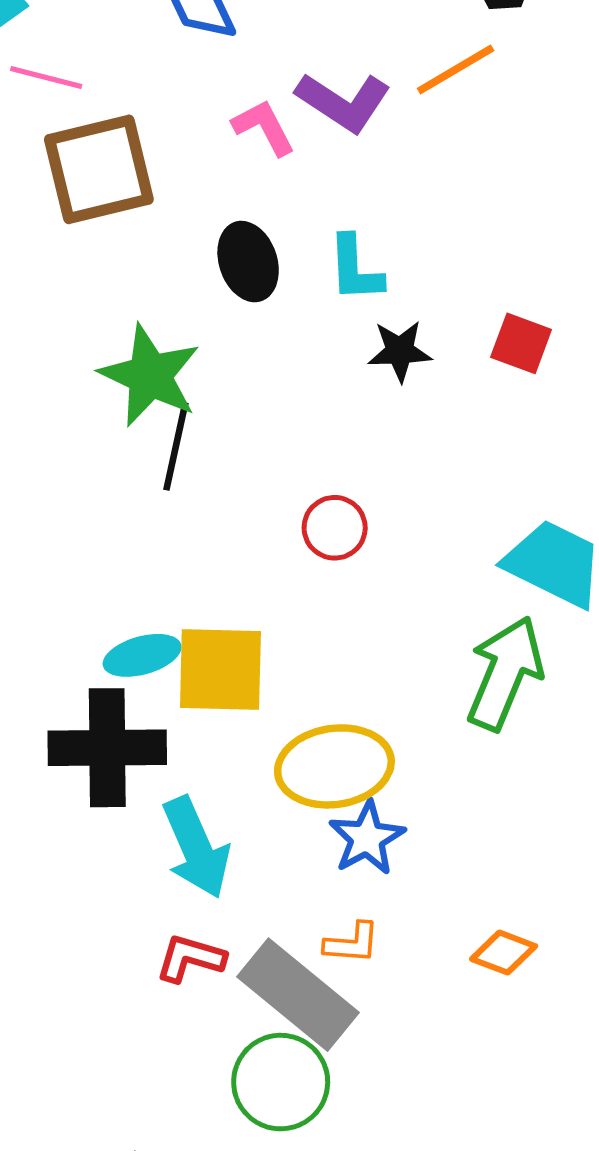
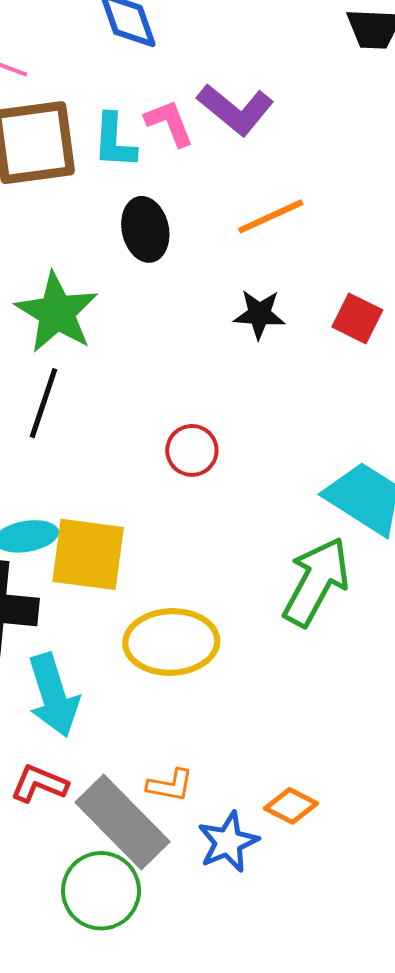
orange line: (456, 70) -> (271, 216), moved
cyan L-shape: (355, 269) -> (114, 141), moved
black line: (176, 446) -> (44, 403), moved
blue star: (367, 838) -> (228, 842), moved

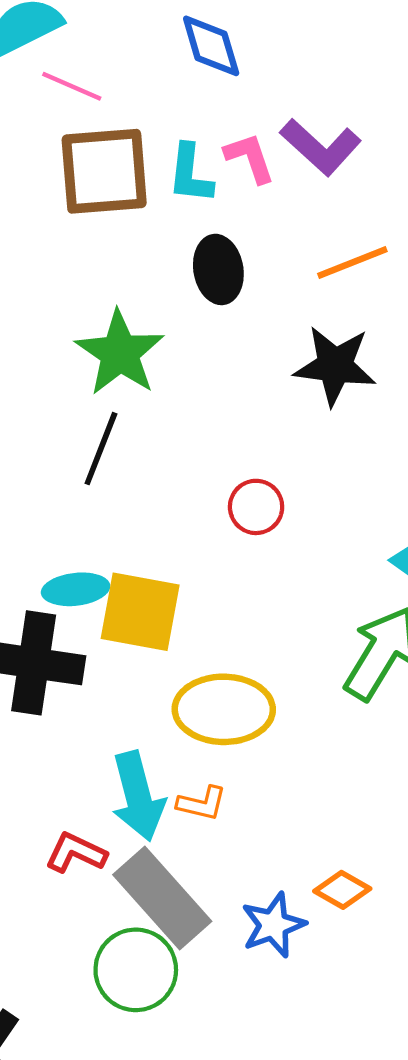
black star: (259, 314) -> (335, 366), size x1.5
cyan arrow: (53, 695) -> (138, 796), moved
orange L-shape: (170, 785) -> (202, 803), moved

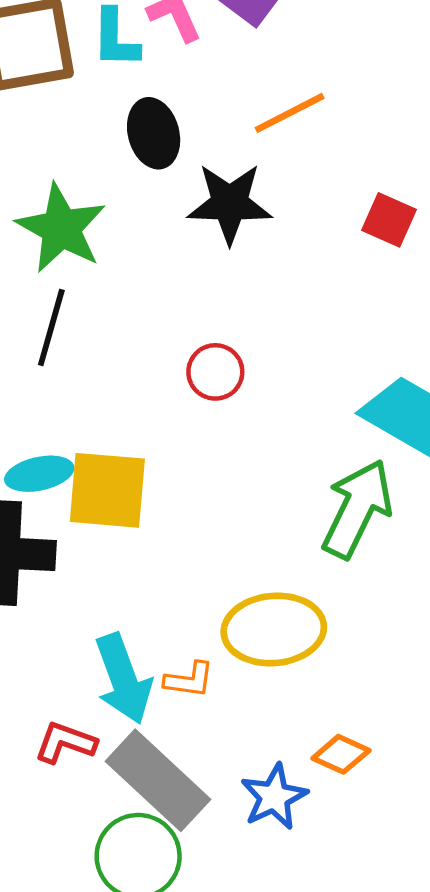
black star: (335, 366) -> (230, 203), moved
yellow ellipse: (224, 709) -> (274, 629), moved

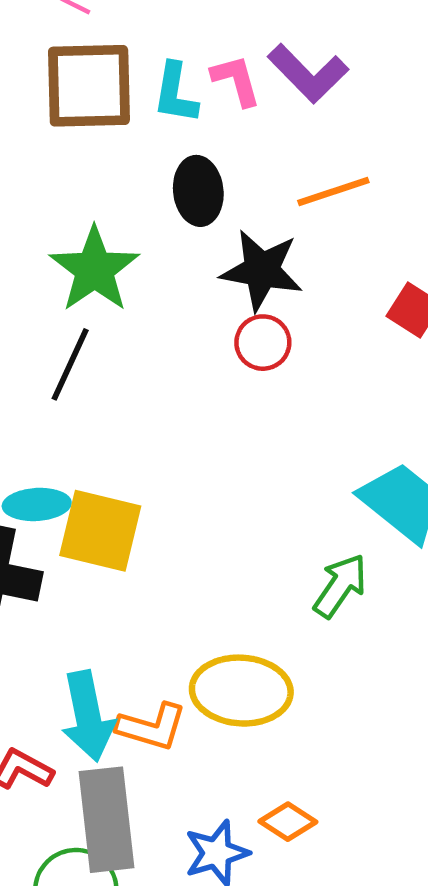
red circle: (215, 372) -> (263, 343), moved
green arrow: (357, 509) -> (340, 586), size x0.7
orange L-shape: (189, 680) -> (152, 727), size x1.4
gray rectangle: (158, 780) -> (106, 820), turned 32

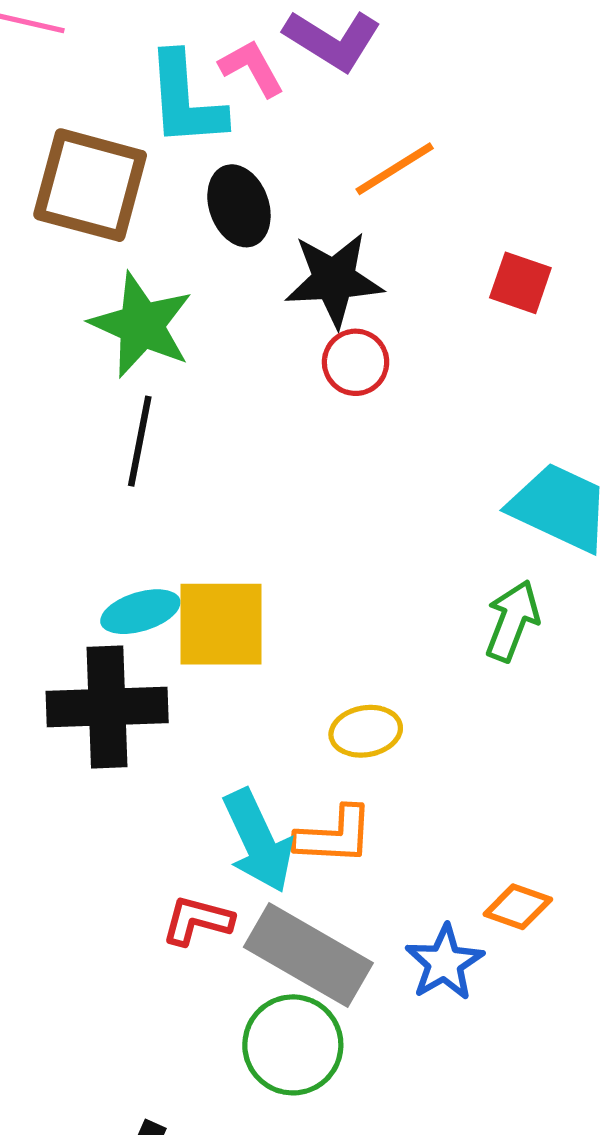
brown square: (89, 86) -> (90, 185), moved, turned 30
cyan L-shape: (175, 93) -> (185, 100), size x1.4
yellow ellipse: (241, 691) -> (366, 731), moved, size x0.6
gray rectangle: (106, 820) -> (308, 955), turned -40

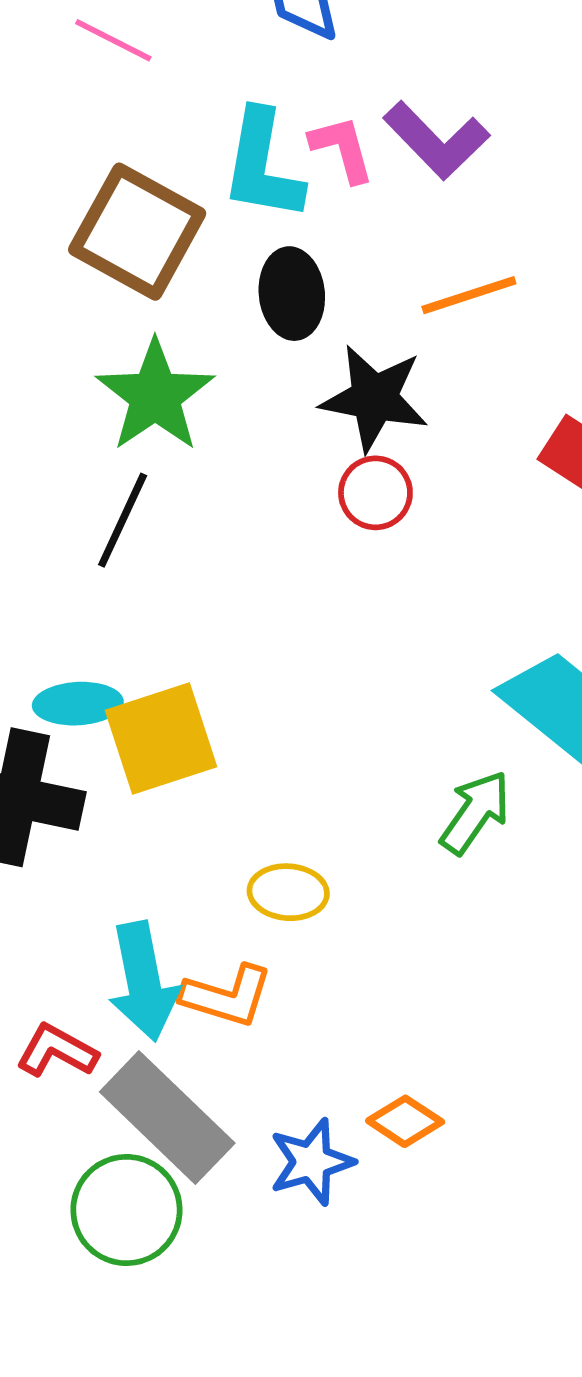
yellow square: (221, 624) -> (161, 738), turned -32

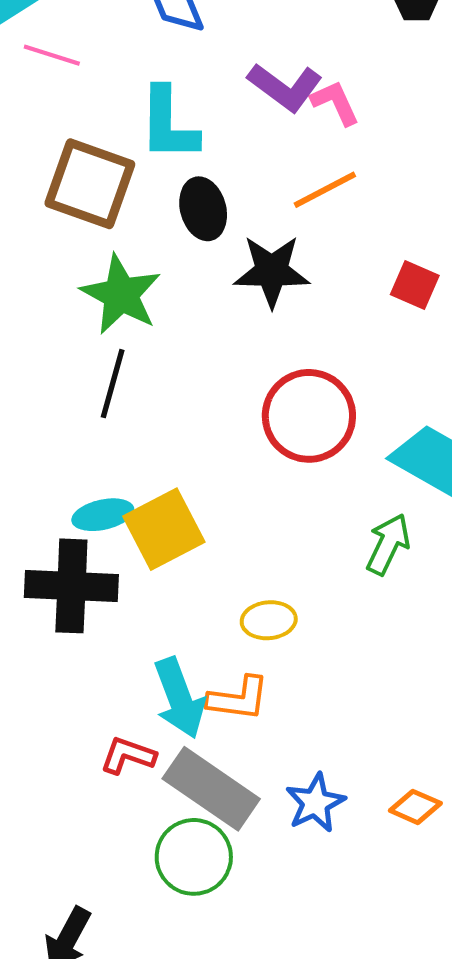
pink L-shape: (342, 149) -> (335, 103), moved
red circle: (375, 493) -> (309, 416), moved, size x1.8
orange diamond: (405, 1121) -> (415, 807), moved

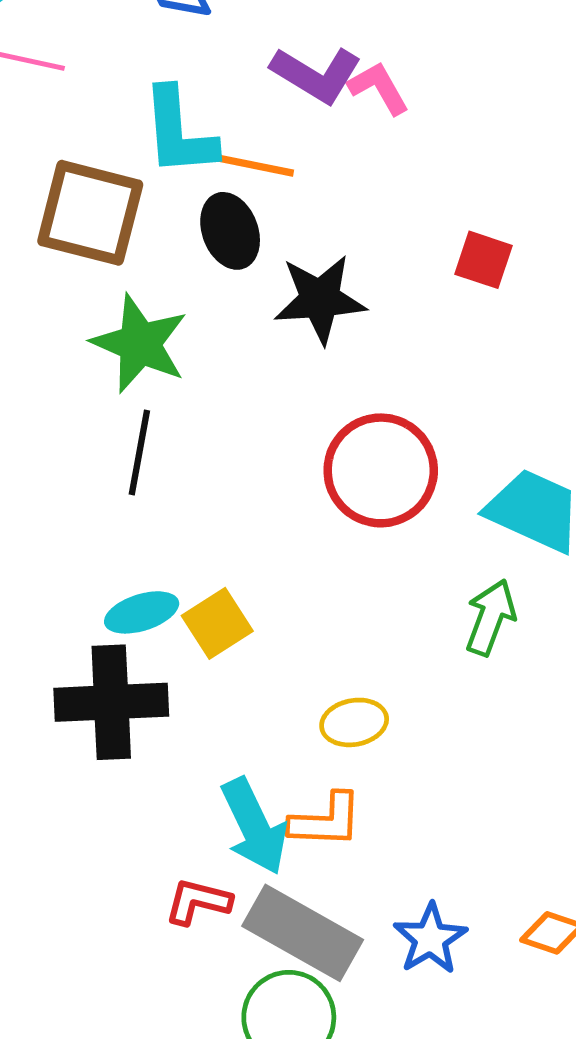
orange line: (325, 190) -> (253, 165), moved, turned 44
red square: (415, 285) -> (484, 260), moved
yellow square: (164, 529) -> (217, 623), size x0.7

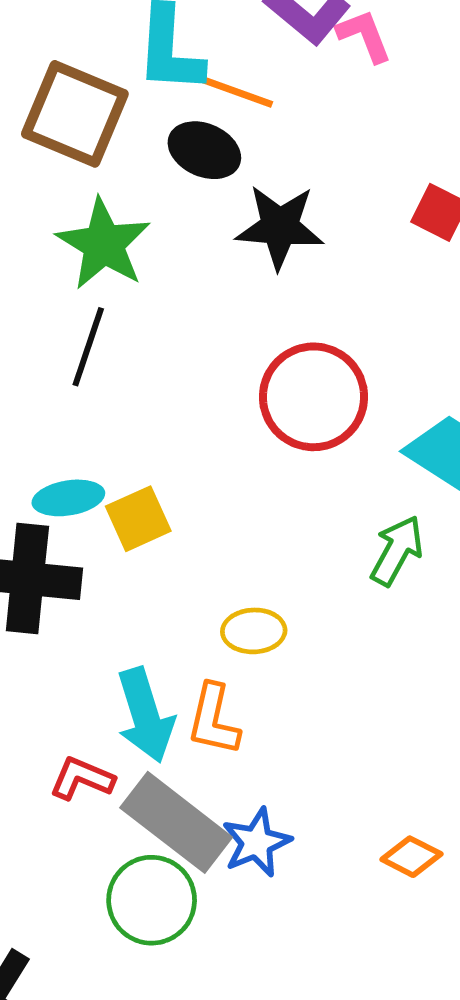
black ellipse: (230, 231) -> (204, 150), turned -54
orange L-shape: (326, 821) -> (214, 720), turned 92
blue star: (430, 939) -> (257, 842), moved

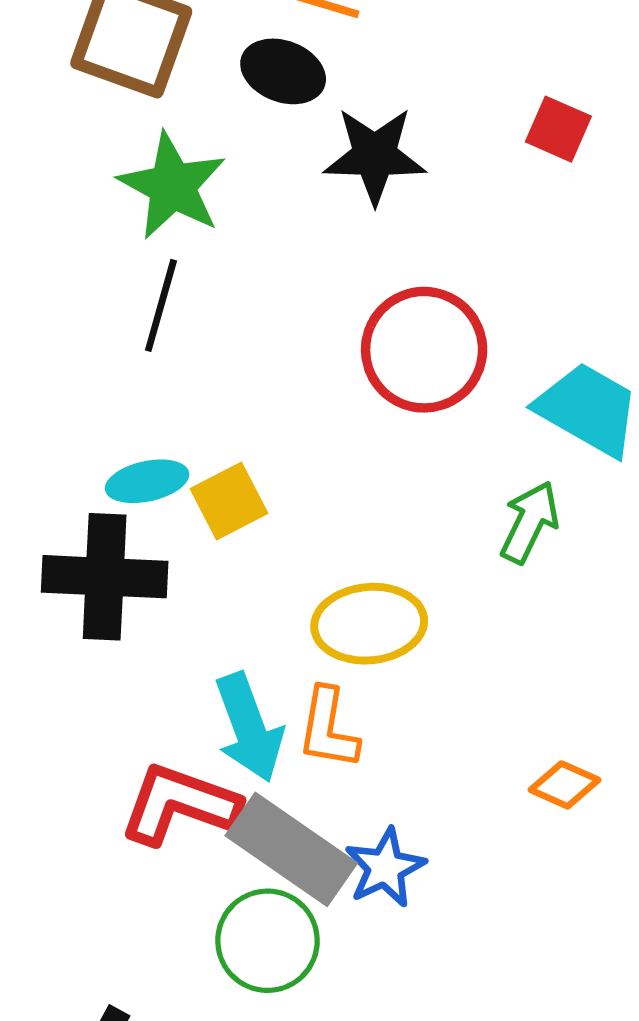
yellow ellipse: (254, 631) -> (369, 624), size x1.5
red L-shape: (82, 778) -> (180, 804), size x1.6
orange diamond: (411, 857) -> (564, 785), moved

